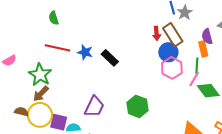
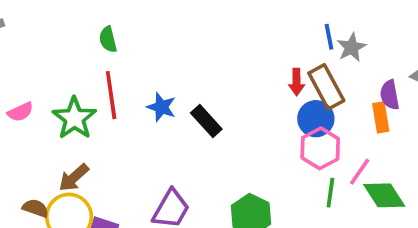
red line: (58, 48) -> (111, 95), turned 65
green line: (197, 66) -> (330, 193), moved
green star: (40, 75) -> (74, 118), moved

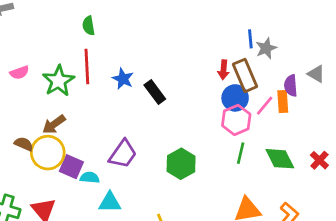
pink line: (360, 172) -> (265, 106), moved

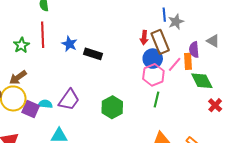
green star: (58, 81) -> (21, 45), size x0.7
black rectangle: (155, 92) -> (93, 54), turned -36
green diamond: (280, 159) -> (202, 81), moved
cyan semicircle: (90, 178) -> (45, 104), moved

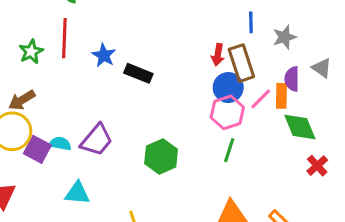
gray star: (176, 22) -> (285, 37), moved

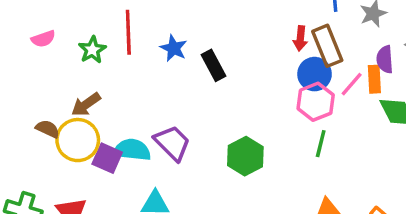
black rectangle: (138, 73) -> (213, 65), turned 44
purple trapezoid: (97, 140) -> (172, 143), turned -81
cyan semicircle: (60, 144) -> (132, 150), size x1.5

